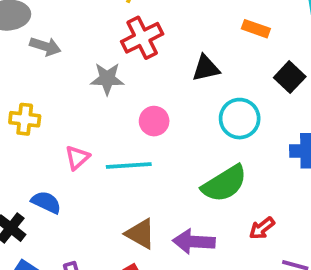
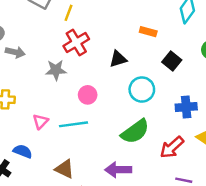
red arrow: (262, 228) -> (172, 147), moved, size x1.5
brown triangle: (140, 234) -> (65, 169), moved

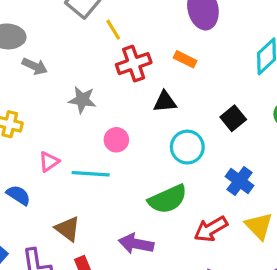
yellow line: (68, 13) -> (113, 30), turned -63
orange rectangle: (148, 32) -> (185, 59), moved
red cross: (76, 42) -> (134, 64), moved
blue cross: (186, 107) -> (240, 181), turned 30

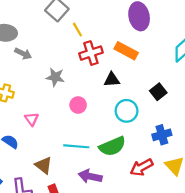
orange rectangle: (185, 59) -> (126, 51), size x1.5
pink triangle: (49, 162) -> (32, 119), turned -32
cyan line: (91, 174) -> (76, 146), moved
blue cross: (240, 181) -> (162, 135), turned 36

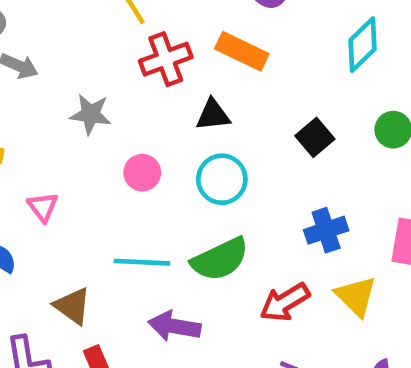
cyan circle: (127, 111) -> (222, 179), moved

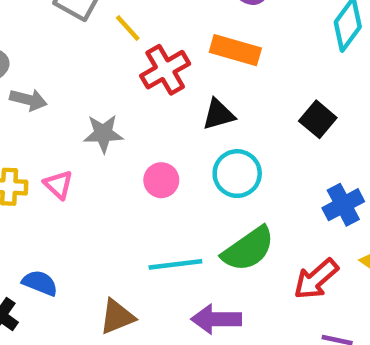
pink triangle: (43, 207) -> (58, 185), moved
brown triangle: (72, 306) -> (117, 317), turned -48

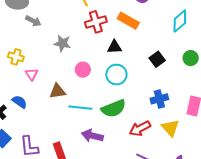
pink triangle: (58, 185) -> (32, 74), moved
brown triangle: (117, 317) -> (57, 91), moved

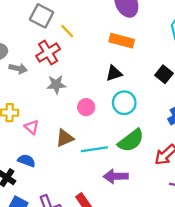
red cross: (96, 22) -> (48, 53), moved

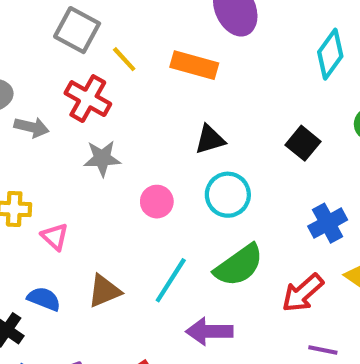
orange rectangle: (122, 41) -> (194, 65), moved
red cross: (48, 53) -> (88, 99), turned -30
brown triangle: (65, 138) -> (104, 291), moved
cyan line: (94, 149) -> (171, 280), turned -50

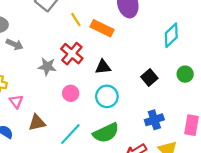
yellow line: (124, 59) -> (76, 20), moved
red cross: (88, 99) -> (72, 54), moved
brown triangle: (104, 291) -> (37, 123), moved

